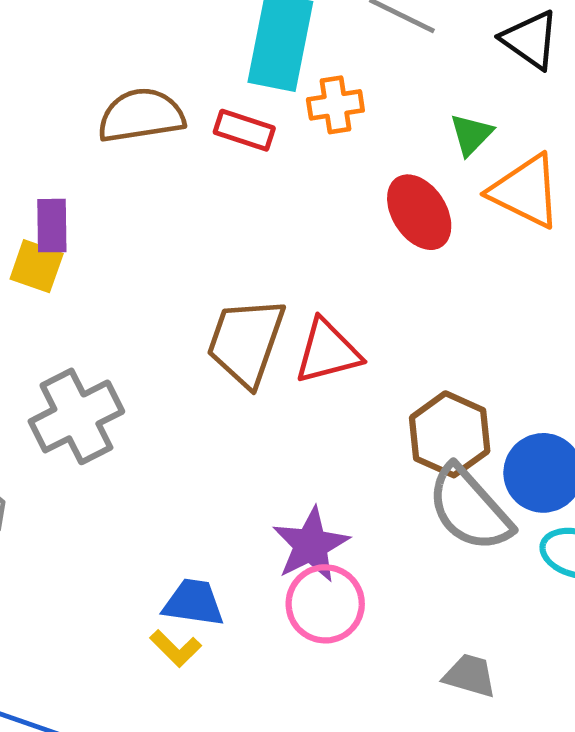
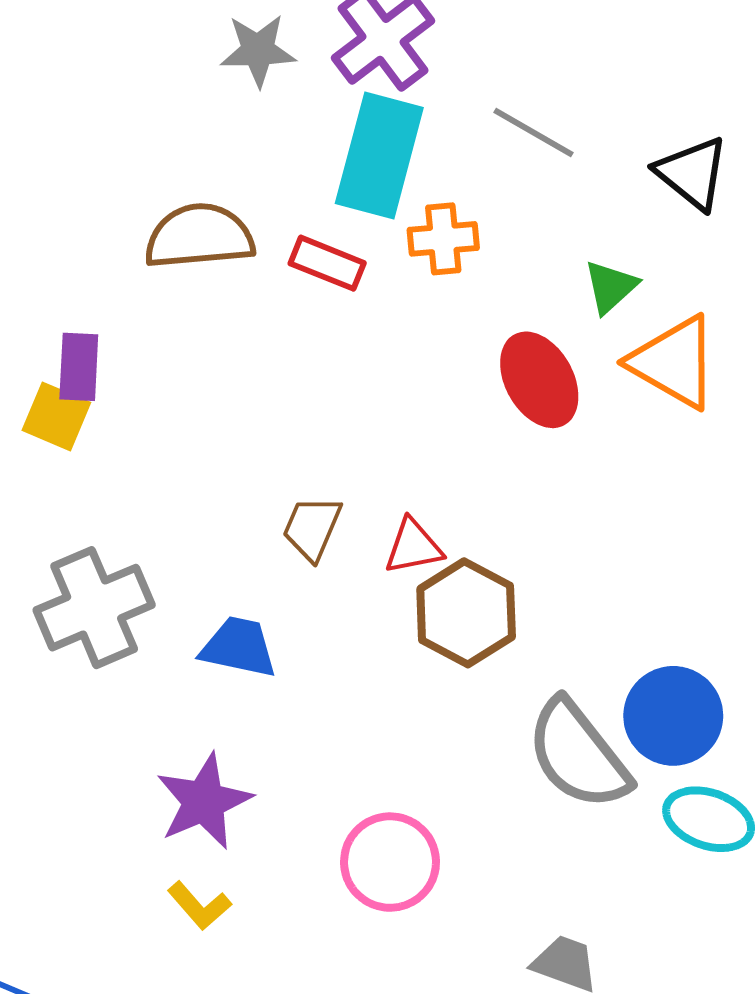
brown trapezoid: (246, 342) -> (312, 528), size x0.6
red triangle: (328, 352) -> (413, 547), size x0.7
brown hexagon: (450, 434) -> (466, 613), moved
purple star: (311, 545) -> (204, 801), moved
blue trapezoid: (193, 603) -> (239, 647), moved

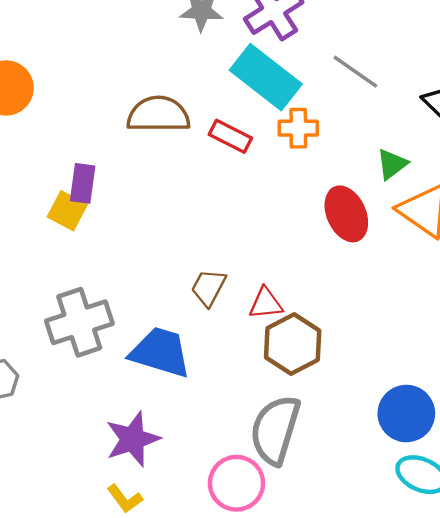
cyan rectangle: (379, 156) -> (266, 77), turned -72
blue trapezoid: (239, 647) -> (160, 352), size x1.4
gray semicircle: (578, 755) -> (275, 430), moved, turned 50

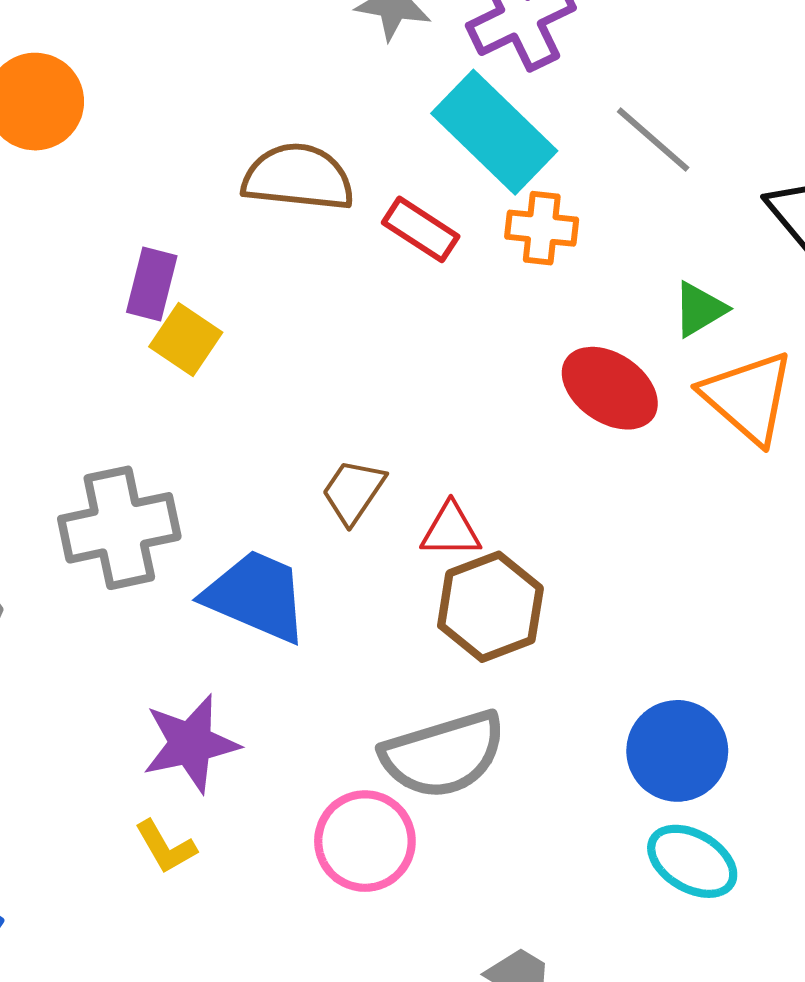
yellow square: (67, 211) -> (186, 339), moved
red ellipse: (346, 214) -> (610, 388), turned -38
gray semicircle: (275, 430) -> (443, 755), turned -130

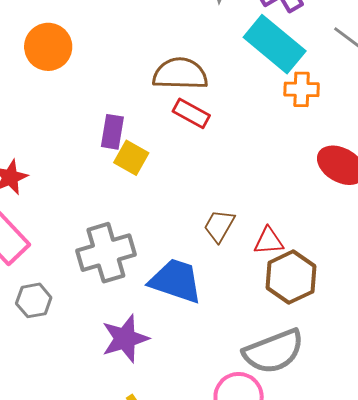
red rectangle: (421, 229) -> (191, 113), moved
purple star: (191, 744) -> (125, 339), moved

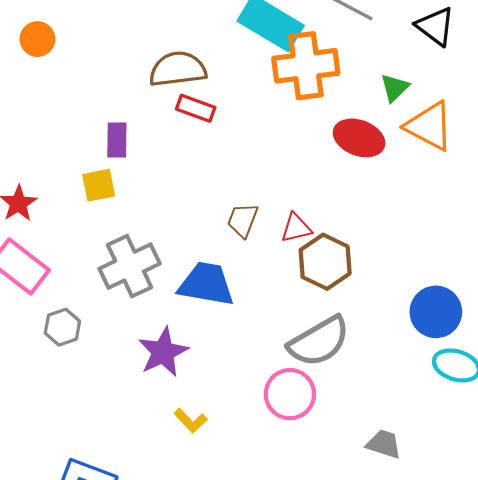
orange circle: (48, 47) -> (37, 39), moved, size x0.7
orange cross: (302, 89) -> (306, 66), size x1.8
yellow square: (131, 158) -> (99, 185), moved, turned -32

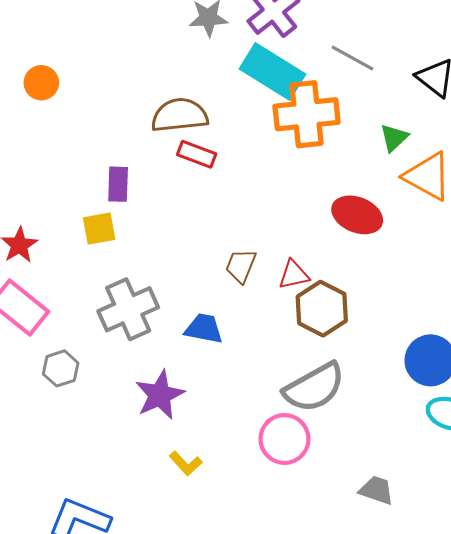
red ellipse: (359, 138) -> (357, 215), moved
blue trapezoid: (206, 284) -> (204, 329), size x0.7

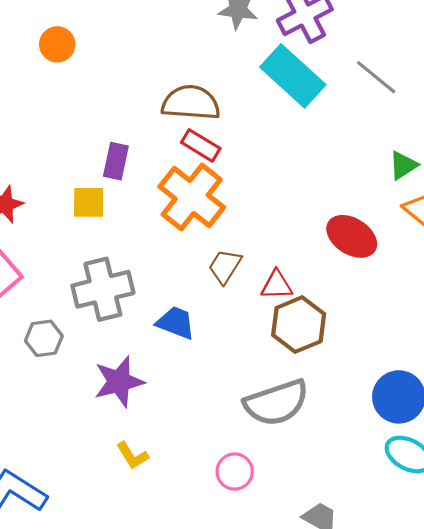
orange cross: (307, 114) -> (192, 197), moved, turned 34
gray hexagon: (61, 368) -> (44, 338), moved
pink circle: (284, 439) -> (235, 472), moved, size x0.7

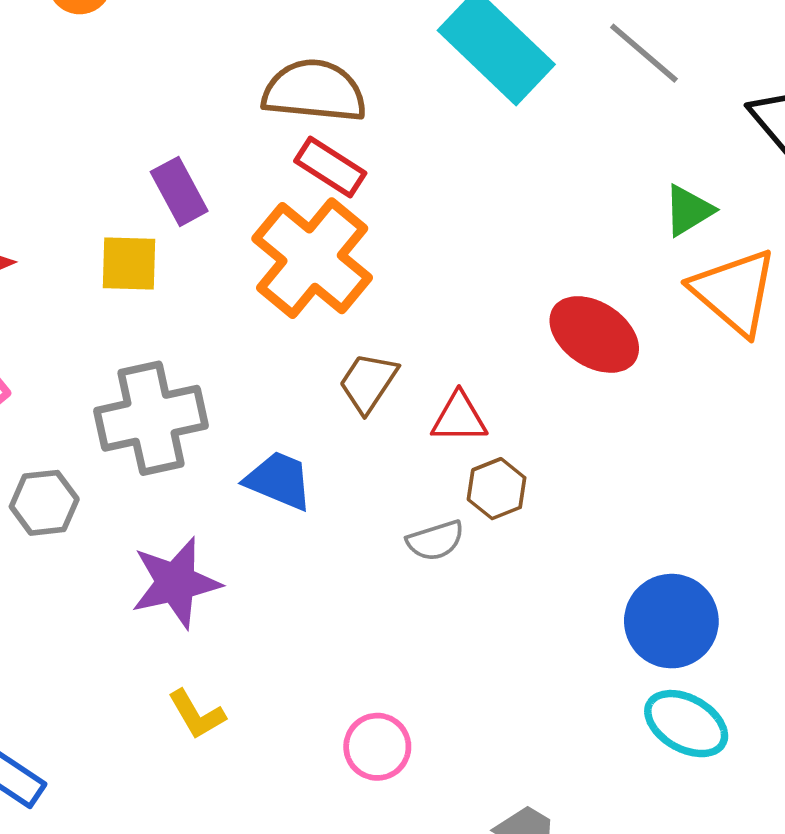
purple rectangle: (116, 161) -> (179, 191), turned -42
brown hexagon: (299, 325) -> (497, 489), size x0.6
gray semicircle: (276, 403) -> (435, 541), moved, size x0.5

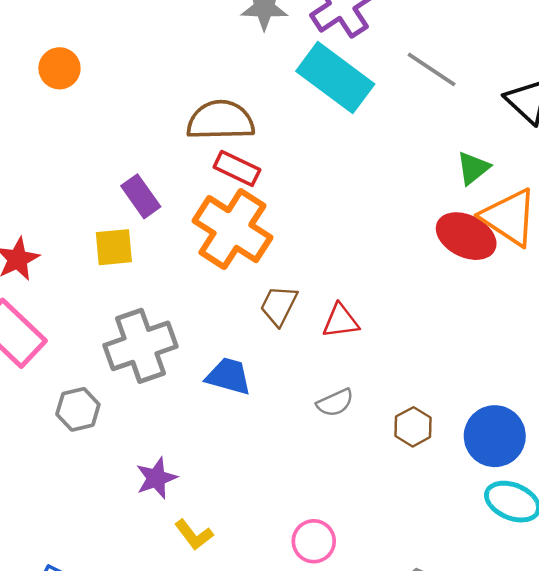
red ellipse: (594, 334) -> (466, 236), moved
brown hexagon: (497, 489) -> (413, 427), moved
purple star: (176, 583) -> (156, 478), moved, size x0.7

